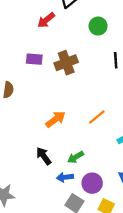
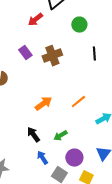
purple rectangle: (34, 59) -> (25, 53), turned 48
blue arrow: (65, 177) -> (42, 158), moved, turned 64

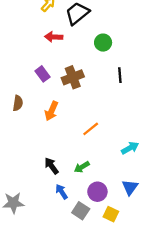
red arrow: (35, 20) -> (54, 37), turned 42
orange line: (78, 102) -> (91, 129), moved
orange arrow: (43, 104) -> (51, 111), moved, turned 150

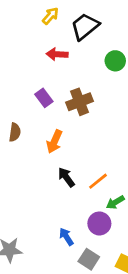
orange line: (91, 129) -> (98, 181), moved
black arrow: (51, 166) -> (66, 177), moved
green arrow: (82, 167) -> (115, 202), moved
purple circle: (97, 192) -> (99, 223), moved

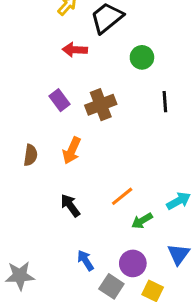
brown semicircle: (15, 132) -> (31, 155), moved
black arrow: (66, 177) -> (70, 205), moved
purple circle: (99, 223) -> (133, 263), moved

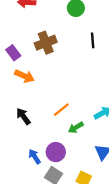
purple rectangle: (60, 100) -> (13, 53), moved
orange arrow: (72, 150) -> (24, 76), turned -90
purple circle: (133, 263) -> (56, 152), moved

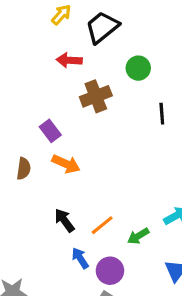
brown cross: (46, 43) -> (96, 96), moved
orange line: (61, 110) -> (102, 225), moved
blue arrow: (35, 157) -> (80, 258), moved

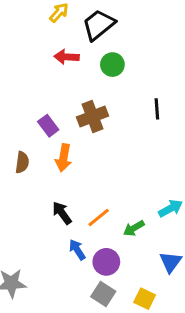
green circle: (138, 68) -> (112, 65), moved
brown cross: (96, 96) -> (93, 117), moved
orange arrow: (66, 164) -> (63, 158), turned 76

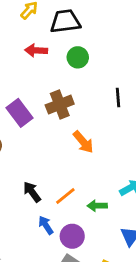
black trapezoid: (99, 25) -> (65, 21), turned 32
purple rectangle: (48, 126) -> (20, 113), size x1.4
orange arrow: (63, 158) -> (83, 142), moved, turned -50
green arrow: (134, 228) -> (97, 206), turned 30

